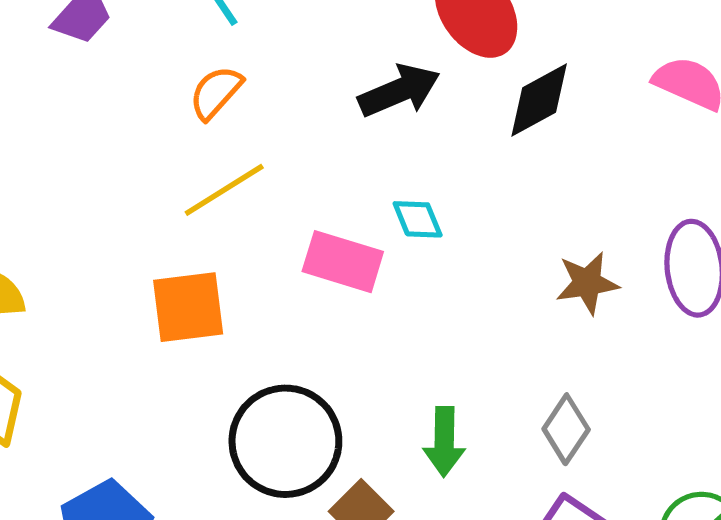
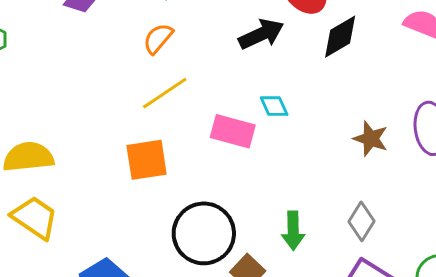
brown star: (587, 283) -> (371, 139), turned 30

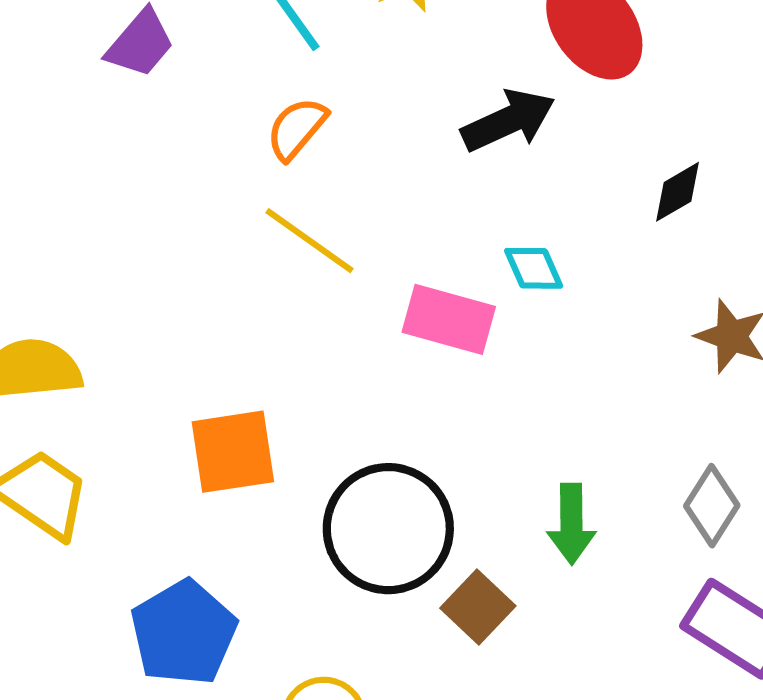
black diamond: (340, 37) -> (677, 192), moved, size x0.7
yellow line: (165, 93) -> (310, 241), turned 69
orange square: (147, 160) -> (233, 452), moved

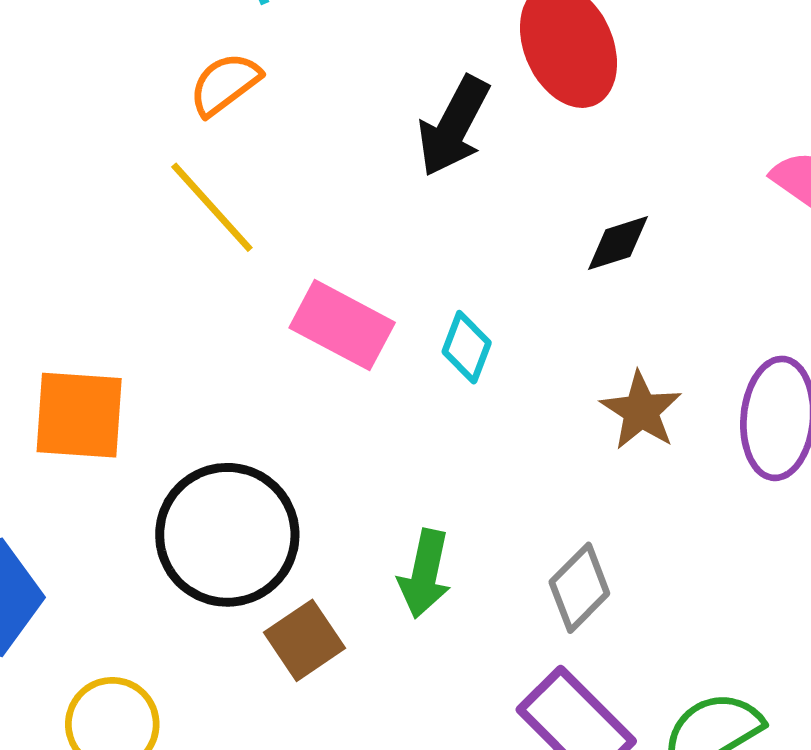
black arrow: (508, 121) -> (454, 126), turned 130
cyan diamond: (534, 268) -> (467, 347), moved, turned 32

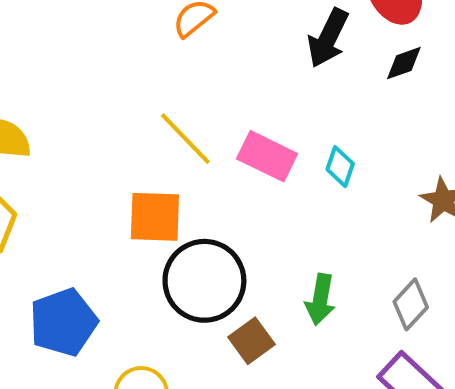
yellow line: (212, 207) -> (185, 139), moved
black diamond: (618, 243) -> (404, 63), moved
orange square: (79, 415) -> (155, 217), moved

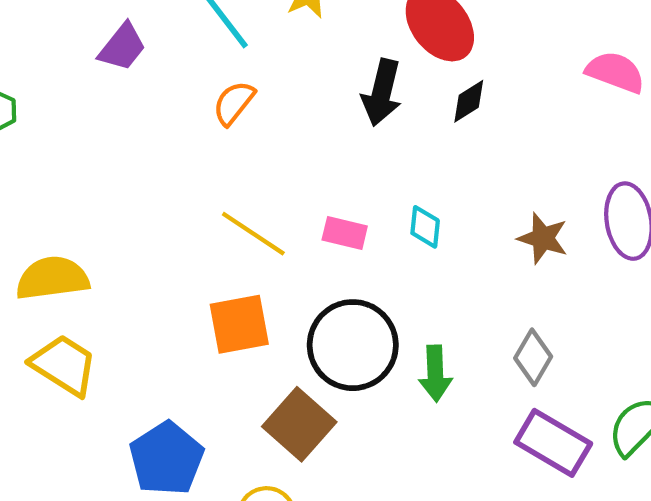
pink rectangle: (267, 156) -> (345, 233), size x0.7
black circle: (204, 281) -> (353, 345), moved
brown square: (252, 341) -> (299, 424), moved, size x1.4

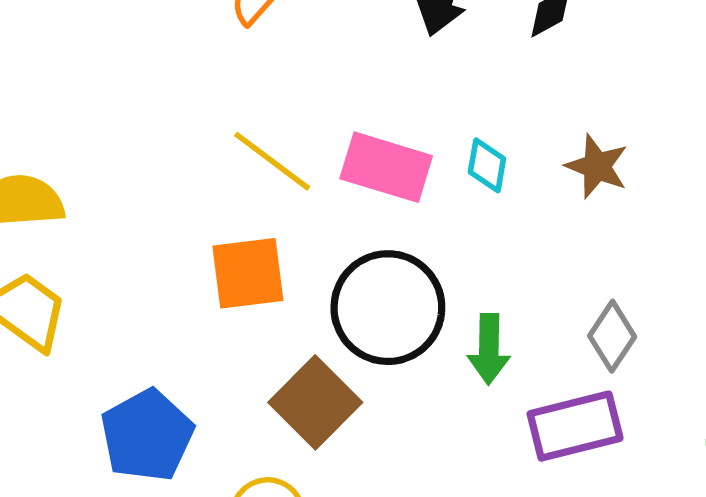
pink rectangle: (345, 233) -> (386, 167), size x1.6
brown star: (543, 238) -> (597, 166), moved
purple rectangle: (553, 443) -> (575, 426), moved, turned -48

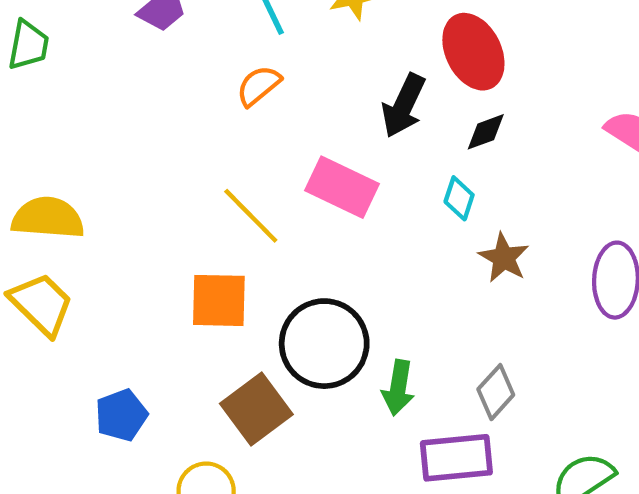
cyan diamond: (487, 165) -> (459, 198), moved
pink rectangle: (386, 167) -> (342, 187), moved
blue pentagon: (147, 435) -> (121, 415), size x0.7

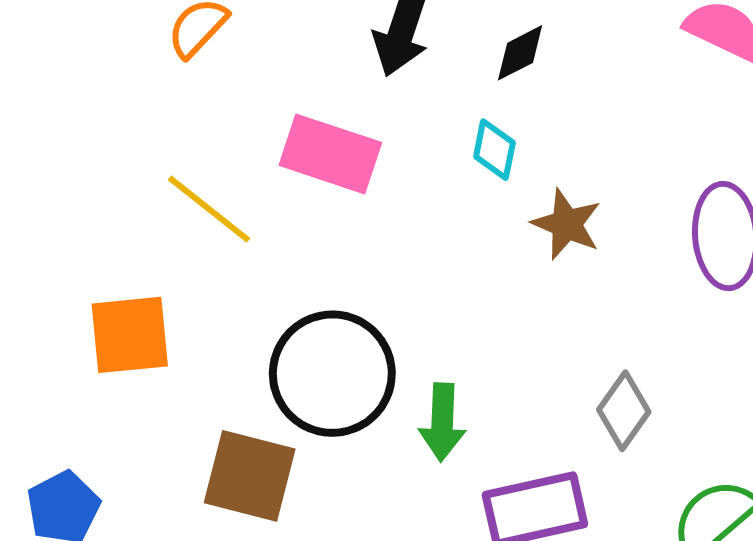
orange square: (219, 300) -> (130, 335), moved
gray diamond: (496, 392) -> (624, 411), moved
brown square: (256, 409) -> (250, 476), turned -32

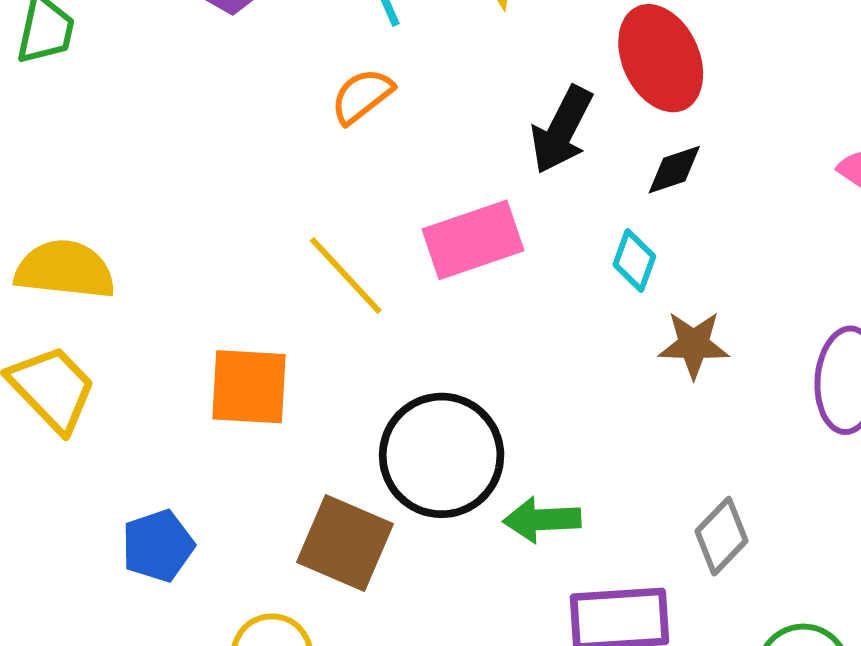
pink rectangle: (330, 154) -> (473, 240), turned -46
brown star: (567, 224) -> (694, 345), turned -30
green arrow: (442, 422) -> (542, 520), turned 76

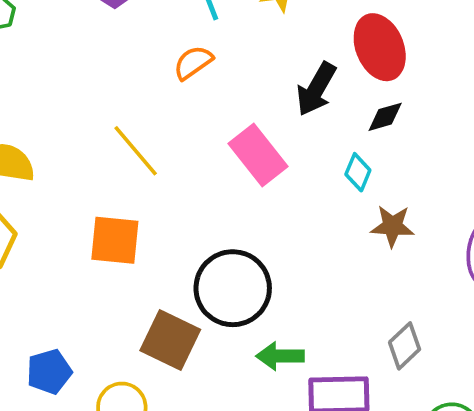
pink rectangle: (473, 240) -> (258, 155), turned 68
yellow line: (346, 276) -> (136, 151), moved
green arrow: (542, 520) -> (280, 356), moved
blue pentagon: (158, 546) -> (49, 372), moved

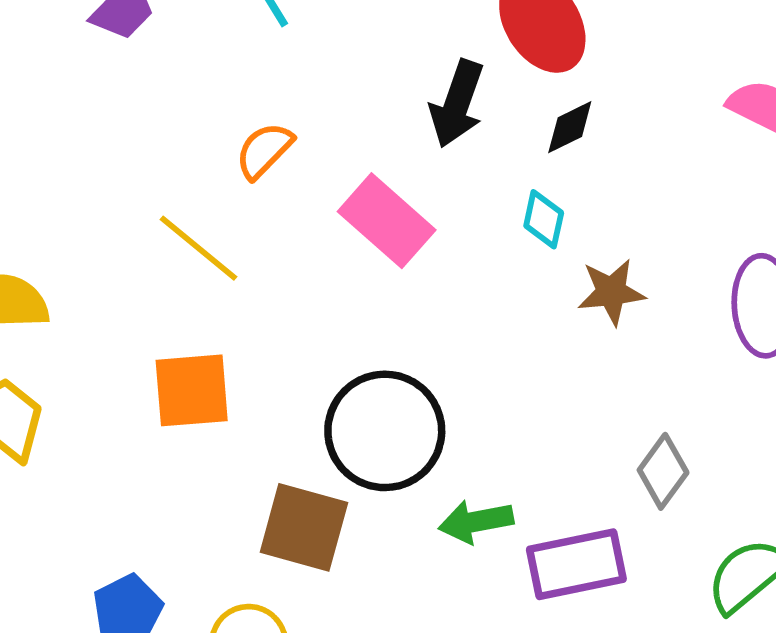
orange semicircle: (193, 63) -> (264, 150), moved

